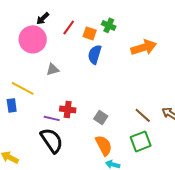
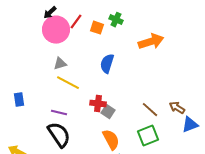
pink circle: (33, 39) -> (56, 30), moved
blue semicircle: (95, 54) -> (107, 64), moved
yellow line: (23, 88) -> (68, 83), moved
red cross: (68, 109) -> (98, 104), moved

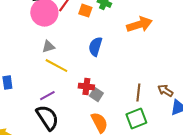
brown line: (150, 110) -> (138, 93), turned 54
purple line: (59, 113) -> (47, 96), turned -42

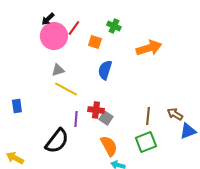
orange square: (85, 11) -> (95, 42), moved
purple line: (47, 96) -> (76, 119), moved, turned -56
black semicircle: (47, 118) -> (57, 141), turned 72

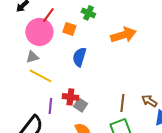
pink circle: (54, 36) -> (39, 32), moved

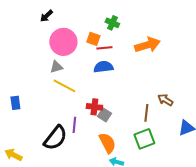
red line: (48, 15) -> (104, 48), moved, turned 49
blue semicircle: (79, 57) -> (103, 67), turned 66
brown arrow: (149, 101) -> (165, 100), moved
purple line: (50, 106) -> (74, 125), moved

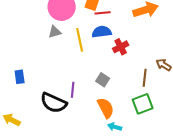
yellow line: (64, 86) -> (80, 40), moved, turned 50
blue rectangle: (15, 103) -> (20, 77), moved
red cross: (94, 107) -> (121, 47), moved, turned -35
black semicircle: (55, 138) -> (54, 103), turned 76

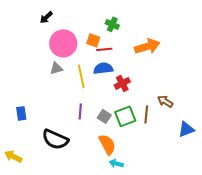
purple line: (73, 90) -> (80, 111), moved
green square: (143, 104) -> (125, 116), moved

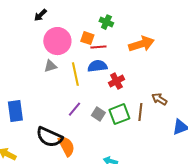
purple line: (80, 111) -> (74, 109), turned 35
blue rectangle: (21, 113) -> (15, 111), size x1.5
orange semicircle: (107, 144) -> (66, 146), moved

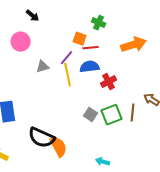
black arrow: (40, 15) -> (33, 16), turned -96
pink circle: (57, 41) -> (21, 42), moved, size x0.7
purple line: (74, 109) -> (67, 58), moved

